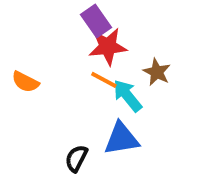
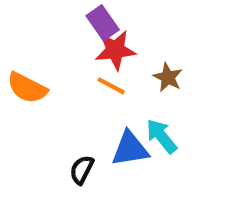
orange semicircle: (25, 82) -> (27, 88), size x1.4
cyan arrow: (127, 96) -> (161, 136), moved

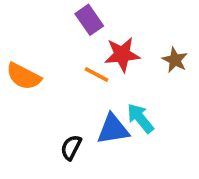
red star: (115, 50) -> (122, 54), moved
brown star: (168, 77) -> (175, 60), moved

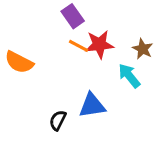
orange line: (97, 75) -> (79, 46), moved
cyan arrow: (140, 118) -> (129, 76), moved

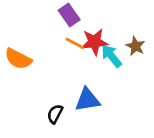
cyan arrow: (129, 76) -> (111, 56), moved

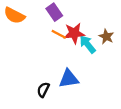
orange semicircle: (18, 59) -> (14, 16), moved

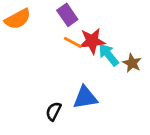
orange semicircle: (14, 16) -> (18, 19), turned -55
brown star: (106, 37) -> (132, 63), moved

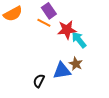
orange line: (73, 42) -> (44, 23), moved
brown star: (132, 63) -> (76, 64), moved

